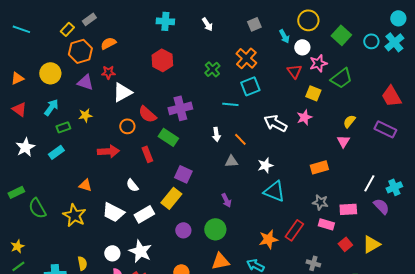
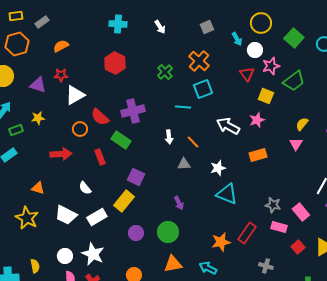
yellow rectangle: (67, 29) -> (16, 16), moved, turned 40
orange hexagon: (80, 51) -> (17, 44), moved
orange rectangle: (319, 167) -> (258, 155), moved
pink rectangle: (348, 209) -> (301, 212), turned 54

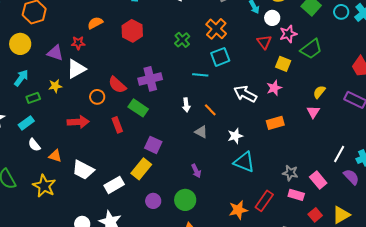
orange semicircle: (61, 46) -> (95, 23), moved
white triangle: (75, 95) -> (76, 69), moved
gray triangle: (184, 164) -> (201, 132), turned 32
white semicircle: (85, 188) -> (34, 145), moved
white trapezoid: (66, 215) -> (83, 170), moved

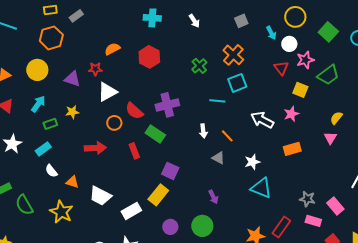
white triangle: (76, 69) -> (107, 92), moved

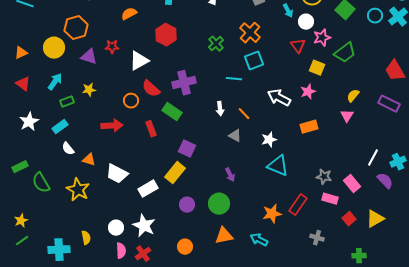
orange hexagon: (51, 38) -> (76, 28), moved
orange semicircle: (112, 49) -> (129, 14), moved
white triangle: (107, 92) -> (139, 61), moved

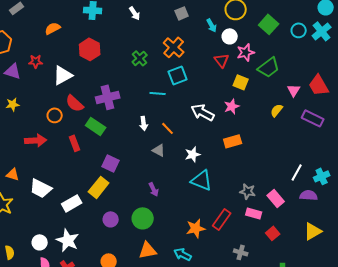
pink triangle: (347, 116) -> (294, 90), moved
purple semicircle: (385, 181) -> (309, 195), turned -42
yellow triangle: (375, 219) -> (313, 231), moved

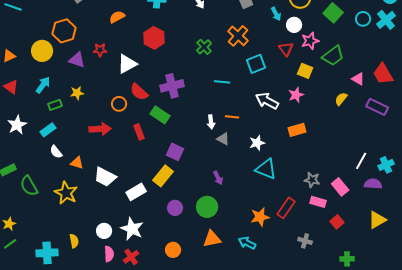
cyan square: (178, 75) -> (256, 64), moved
pink triangle: (294, 90) -> (358, 79), turned -32
white arrow: (144, 123) -> (211, 122), moved
orange line: (168, 128) -> (232, 117), turned -40

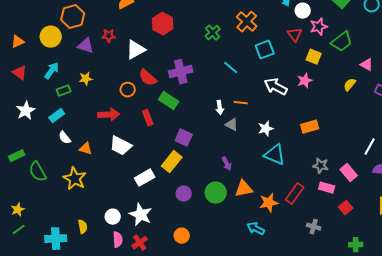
cyan line: (222, 82) -> (231, 68), turned 35
orange rectangle: (297, 130) -> (310, 127), moved
white trapezoid: (105, 177) -> (121, 146), moved
orange triangle: (212, 239) -> (244, 189), moved

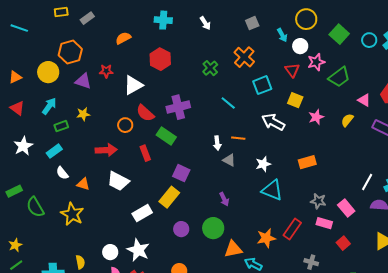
yellow square: (314, 57) -> (295, 100), moved
pink star: (305, 81) -> (316, 117), moved
orange triangle: (244, 189) -> (233, 249), moved

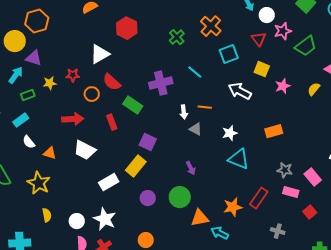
red star: (106, 71) -> (73, 75), moved
purple triangle: (83, 81) -> (34, 58), moved
purple cross: (178, 107) -> (161, 83), moved
yellow semicircle: (80, 262) -> (47, 215), moved

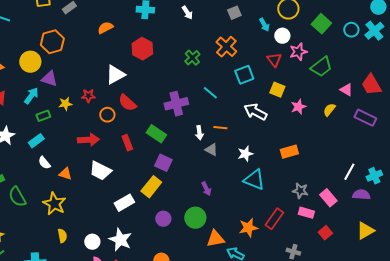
green rectangle: (133, 105) -> (156, 134), moved

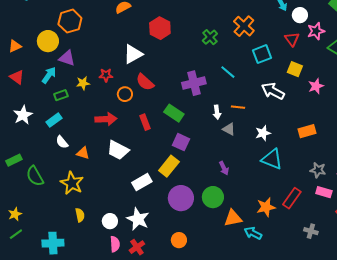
purple circle: (163, 219) -> (181, 198), size x1.6

